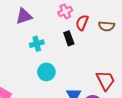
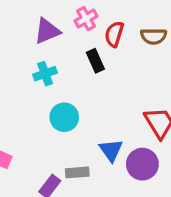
purple triangle: (24, 16) -> (47, 31), moved

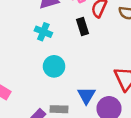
cyan cross: (45, 74) -> (43, 32), turned 35

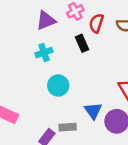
cyan cross: (43, 32) -> (44, 53), turned -35

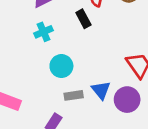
gray rectangle: (68, 127) -> (74, 95), moved

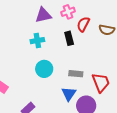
gray rectangle: (74, 95) -> (76, 74), moved

